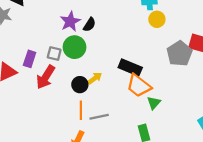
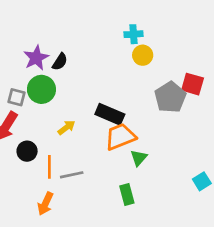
black circle: (80, 85) -> (27, 151), moved
orange trapezoid: (139, 86) -> (120, 137), turned 120

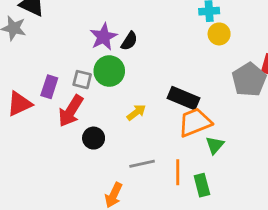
orange line: (49, 167) -> (178, 172), moved

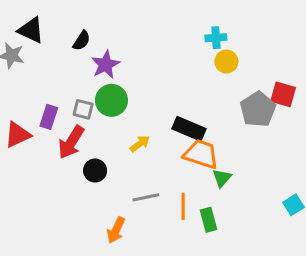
black semicircle: (129, 41) -> (82, 41), moved
orange trapezoid: (195, 122) -> (201, 154), turned 40

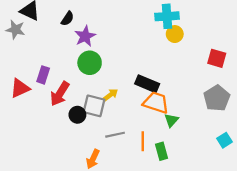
cyan cross: (216, 38) -> (167, 16), size x1.5
gray square: (83, 109) -> (94, 106), moved, size x1.5
gray pentagon: (258, 109) -> (217, 98), moved

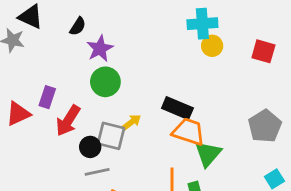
red square: (217, 58) -> (263, 51), moved
green triangle: (171, 120) -> (208, 154), size x1.5
gray line: (115, 135) -> (97, 172), moved

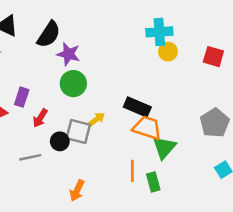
black semicircle: (78, 26) -> (49, 34), size x1.6
purple star: (100, 49) -> (68, 54), turned -30
red arrow: (68, 121) -> (40, 118), size x0.7
gray line: (97, 172) -> (30, 157), moved

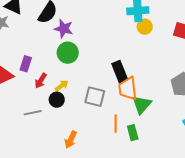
black rectangle: (137, 107) -> (120, 72), turned 45
yellow arrow: (97, 119) -> (62, 86), moved
orange trapezoid: (147, 128) -> (128, 89), turned -115
gray square: (78, 131) -> (95, 97), moved

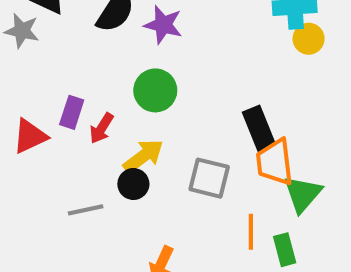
purple star: (64, 29) -> (163, 25), moved
red arrow: (41, 81) -> (102, 128), moved
yellow arrow: (62, 86) -> (143, 156), size x1.5

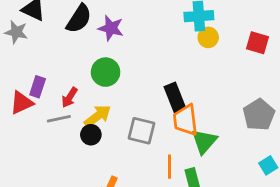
purple rectangle: (72, 112) -> (38, 87), moved
gray line: (86, 210) -> (59, 119), moved

